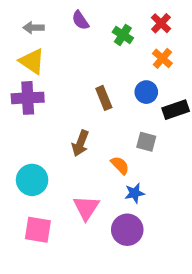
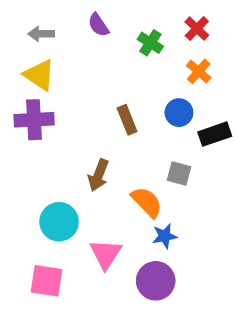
orange semicircle: (120, 165) -> (147, 202), size x1.4
cyan circle: (32, 180) -> (59, 222), moved

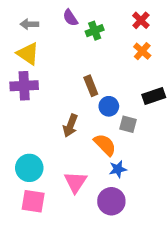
green cross: (150, 43) -> (95, 31), moved, turned 36
blue circle: (179, 113) -> (109, 106), moved
cyan circle: (59, 222) -> (29, 168), moved

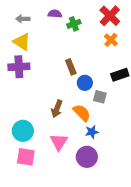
purple semicircle: (70, 18) -> (55, 14), turned 128
red cross: (141, 20) -> (110, 16), size x1.5
brown arrow: (70, 126) -> (57, 109), moved

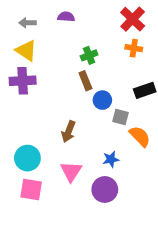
green cross: (74, 24) -> (89, 55), moved
orange cross: (111, 40) -> (134, 48), turned -32
orange semicircle: (82, 113) -> (140, 136), moved

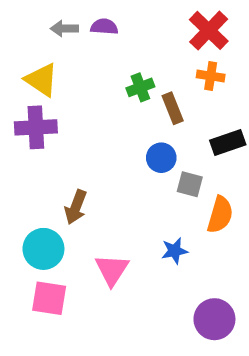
gray arrow: (27, 23) -> (64, 29), moved
brown rectangle: (85, 81) -> (173, 108), moved
brown arrow: (69, 131) -> (76, 207), moved
orange semicircle: (140, 136) -> (220, 215), turned 60
purple circle: (105, 189) -> (214, 319), moved

